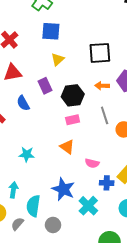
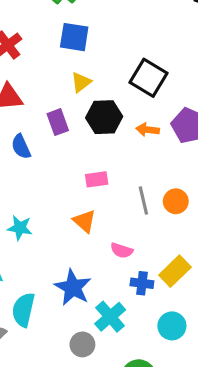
black square: (100, 53) -> (149, 78), turned 30
black hexagon: (73, 95) -> (104, 117), moved
gray line: (105, 115) -> (143, 200), moved
gray circle: (53, 225) -> (82, 344), moved

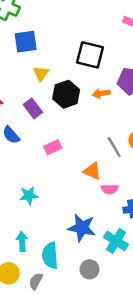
pink rectangle: (97, 179) -> (53, 147), moved
orange triangle: (84, 221) -> (92, 171), moved
gray circle: (82, 344) -> (90, 269), moved

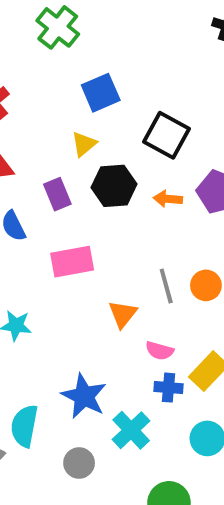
blue square: (26, 42) -> (101, 93), moved, turned -30
pink rectangle: (53, 147) -> (72, 262), size x1.5
orange triangle: (92, 171) -> (123, 314), turned 30
pink semicircle: (109, 189) -> (160, 351), moved

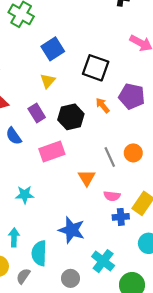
black hexagon: (114, 186) -> (71, 117), moved
orange arrow: (168, 199) -> (103, 105), turned 56
cyan cross: (131, 430) -> (103, 261), moved
gray circle: (79, 463) -> (70, 278), moved

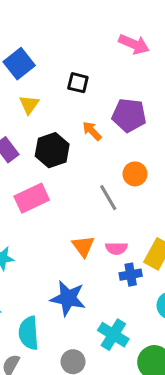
black square: (96, 68) -> (78, 83), size x0.6
yellow triangle: (48, 81) -> (29, 105), moved
orange circle: (133, 153) -> (135, 174), moved
orange triangle: (87, 178) -> (83, 246), moved

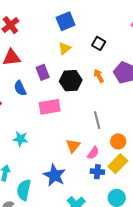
orange circle: (135, 174) -> (118, 141), moved
pink semicircle: (116, 248) -> (93, 153), turned -72

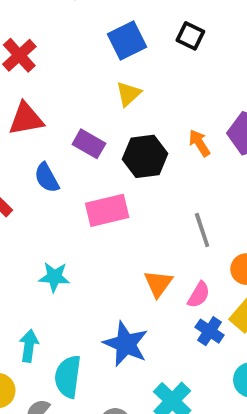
black square: (99, 43) -> (190, 36), moved
purple rectangle: (43, 72) -> (89, 144), turned -35
blue cross: (97, 172) -> (210, 331), turned 32

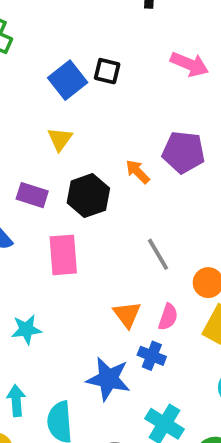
blue square: (127, 41) -> (68, 80), moved
pink rectangle: (107, 210) -> (63, 255), turned -69
blue cross: (210, 331) -> (152, 356), moved

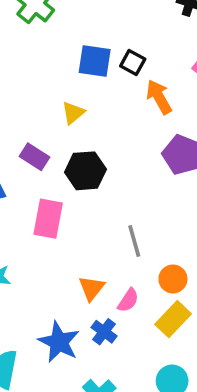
blue square: (68, 80) -> (95, 61), turned 32
orange arrow: (138, 172) -> (159, 97), moved, size x1.4

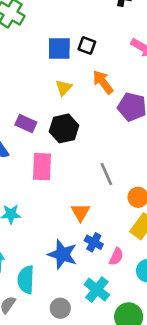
orange arrow: (159, 97) -> (103, 82), moved
yellow triangle: (73, 113) -> (64, 88), moved
pink semicircle: (128, 300) -> (116, 257), moved

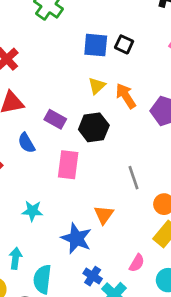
orange arrow: (103, 82) -> (126, 96), moved
blue cross: (94, 242) -> (93, 276), moved
blue star: (62, 254) -> (76, 238), moved

